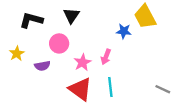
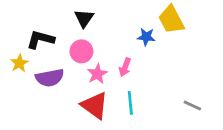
black L-shape: (31, 20) -> (40, 39), moved
pink circle: (59, 43) -> (81, 51), moved
purple semicircle: (42, 66) -> (50, 78), size x1.5

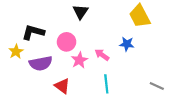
black triangle: (84, 18) -> (81, 12), moved
blue star: (146, 37) -> (127, 44), moved
pink arrow: (125, 67) -> (102, 55), turned 104
red triangle: (95, 106) -> (62, 86), moved, size x0.7

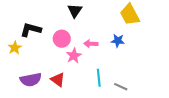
pink arrow: (102, 55) -> (91, 44), moved, turned -32
purple semicircle: (41, 63) -> (31, 80), moved
gray line: (157, 86) -> (121, 87), moved

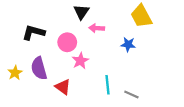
pink arrow: (91, 44) -> (97, 28), moved
yellow star: (15, 48) -> (15, 73), moved
purple semicircle: (31, 80) -> (39, 68), moved, turned 85

